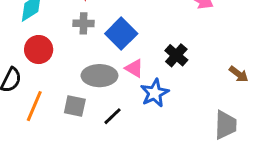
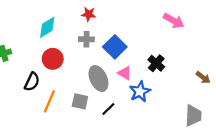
gray ellipse: (99, 76) -> (98, 78), turned 65

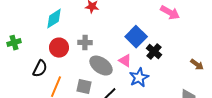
gray cross: (86, 39) -> (85, 43), moved
blue square: (115, 47) -> (136, 37), moved
gray ellipse: (98, 78) -> (101, 66), turned -30

